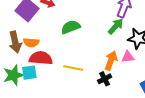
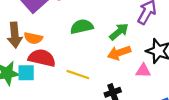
green arrow: (116, 26) -> (119, 32), moved
orange arrow: (111, 61) -> (119, 53), moved, turned -138

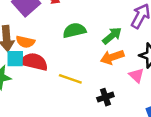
pink triangle: (143, 71) -> (136, 75), turned 42
cyan square: (26, 73) -> (15, 59), moved

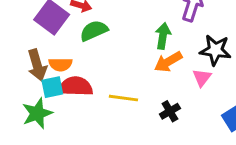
green semicircle: (74, 30) -> (94, 31), moved
green arrow: (112, 36) -> (163, 36), turned -30
pink triangle: (136, 75) -> (202, 78), turned 35

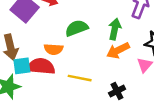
green semicircle: (94, 31) -> (77, 28), moved
orange semicircle: (60, 64) -> (53, 49), moved

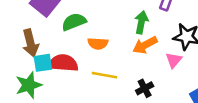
green semicircle: (77, 28) -> (74, 22), moved
orange semicircle: (53, 49) -> (98, 44), moved

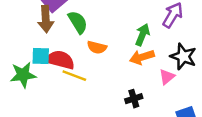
green semicircle: (74, 22) -> (78, 22), turned 70
brown arrow: (30, 43) -> (46, 19), moved
yellow line: (104, 75) -> (74, 76), moved

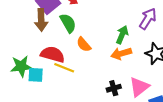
orange semicircle: (97, 47) -> (84, 44), turned 35
cyan square: (41, 56) -> (36, 75), moved
pink triangle: (167, 77) -> (139, 87), moved, size x1.5

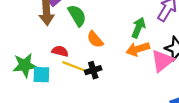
red semicircle: (53, 54) -> (60, 51), size x0.6
pink triangle: (139, 87) -> (162, 61), moved
black cross: (114, 88) -> (93, 70), moved

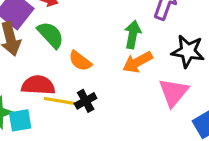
red semicircle: (60, 51) -> (38, 85), size x1.5
pink triangle: (162, 61) -> (173, 92), moved

